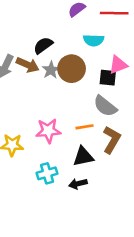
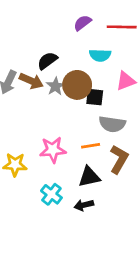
black square: (108, 78) -> (95, 97), moved
gray semicircle: (105, 106) -> (112, 124), turned -30
cyan cross: (47, 173) -> (51, 194), turned -36

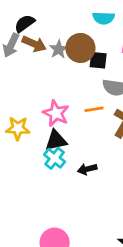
black semicircle: (47, 61) -> (25, 23), moved
pink star: (53, 150) -> (56, 113), turned 30
black triangle: (89, 177) -> (56, 141), moved

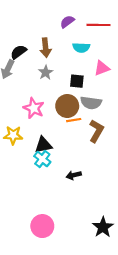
brown arrow: (34, 44) -> (46, 48), moved, turned 60
brown circle: (80, 48) -> (67, 106), moved
pink star: (56, 113) -> (34, 108), moved
black arrow: (87, 169) -> (74, 175), moved

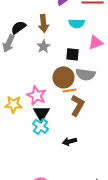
pink star: (34, 108) -> (36, 95), moved
brown L-shape: (96, 131) -> (77, 105), moved
black triangle: (43, 145) -> (41, 113), turned -48

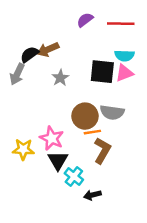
brown arrow: (43, 23) -> (48, 49), moved, turned 72
cyan semicircle: (76, 23) -> (124, 56), moved
black square: (72, 54) -> (102, 72), moved, size x1.5
cyan cross: (40, 126) -> (74, 176), moved

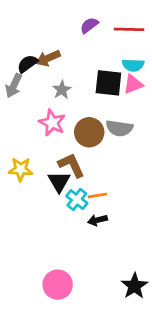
orange line: (92, 132) -> (97, 195), moved
pink star: (52, 138) -> (52, 123), moved
brown L-shape: (102, 151) -> (71, 165), moved, turned -55

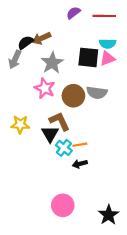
gray star: (62, 90) -> (52, 63), size x1.5
pink circle: (58, 285) -> (63, 205), moved

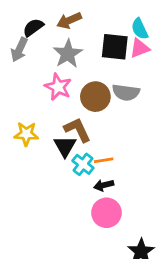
brown arrow: (41, 38) -> (69, 20), moved
cyan semicircle: (107, 44) -> (140, 29), turned 63
pink circle: (63, 205) -> (106, 213), moved

